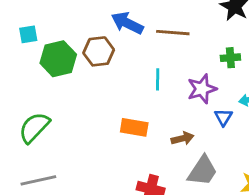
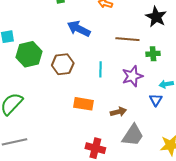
brown line: (173, 33) -> (127, 39), moved
brown hexagon: (99, 51) -> (63, 64), moved
blue triangle: (223, 117) -> (156, 100), moved

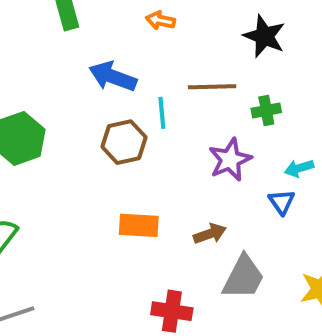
brown hexagon: (63, 64) -> (124, 142), moved
cyan line: (101, 69) -> (162, 113), moved

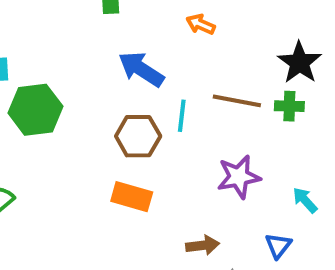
green cross: (266, 110) -> (289, 106), moved
cyan arrow: (299, 168) -> (305, 200), turned 52
blue triangle: (282, 202) -> (278, 246), moved
orange rectangle: (139, 225) -> (132, 197), moved

